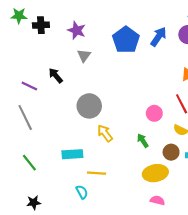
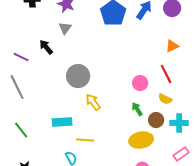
gray triangle: (84, 56) -> (65, 28), moved
green arrow: (143, 141) -> (137, 109), moved

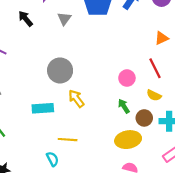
gray triangle: (65, 28) -> (64, 19), moved
black arrow: (46, 47) -> (25, 19), moved
cyan rectangle: (62, 122) -> (43, 108), moved

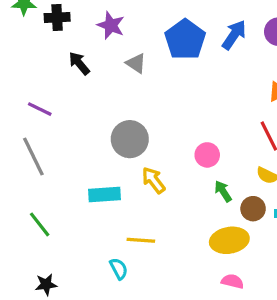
gray triangle: (64, 19) -> (136, 63), turned -32
pink circle: (127, 78) -> (207, 155), moved

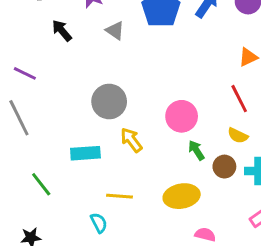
pink circle: (207, 155) -> (182, 116), size x1.4
green line: (40, 224) -> (41, 184), moved
yellow ellipse: (229, 240) -> (182, 196), moved

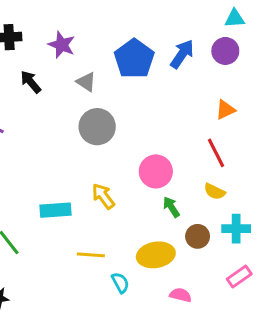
gray circle: (109, 102) -> (97, 127), moved
brown circle: (224, 167) -> (198, 236), moved
cyan semicircle: (99, 223) -> (120, 283), moved

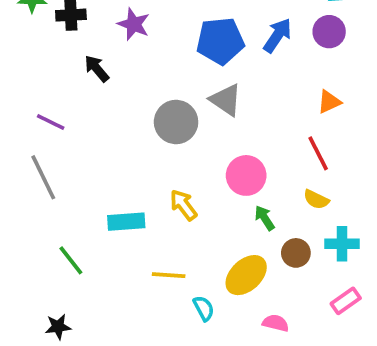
blue pentagon: (134, 59) -> (220, 41), turned 30
gray triangle: (86, 82) -> (226, 100), moved, size x1.4
yellow ellipse: (156, 255) -> (246, 275), turned -33

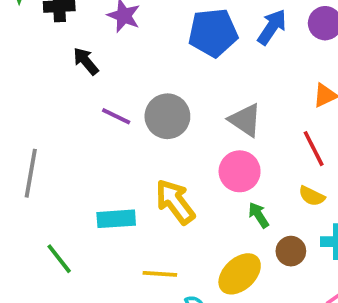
gray triangle: (226, 100) -> (245, 120), moved
purple line: (51, 122) -> (116, 116), moved
gray line: (43, 177) -> (31, 173), turned 36
yellow arrow: (183, 205) -> (175, 202), size x1.4

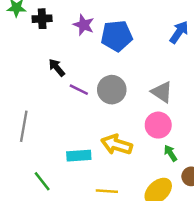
blue pentagon: (213, 33) -> (117, 36), moved
black arrow: (86, 61) -> (57, 68), moved
yellow arrow: (175, 202) -> (117, 145), turned -36

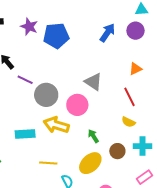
gray circle: (112, 90) -> (46, 95), moved
pink circle: (158, 125) -> (77, 105), moved
green arrow: (170, 153) -> (93, 136), moved

